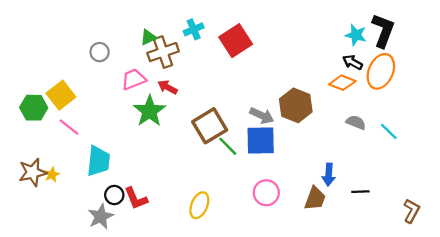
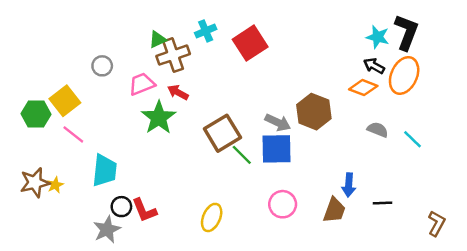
gray circle: (100, 52) -> (102, 66), moved

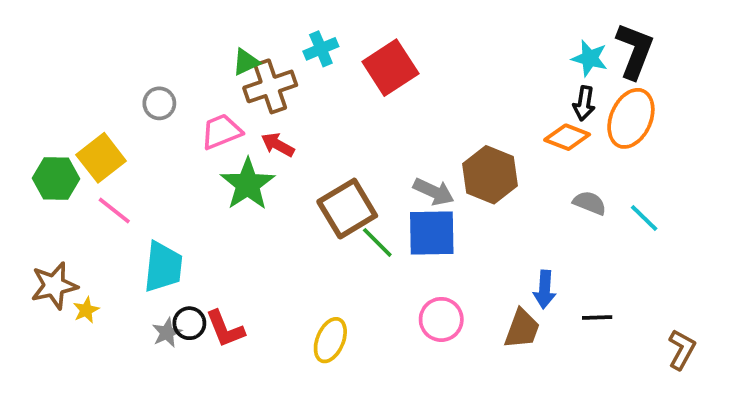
black arrow: (374, 66) -> (584, 103), turned -110
yellow star: (55, 185) -> (86, 310), moved
gray star: (107, 229) -> (167, 333), moved, size x0.7

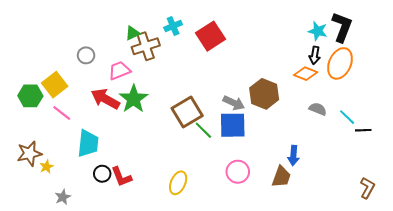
red arrow: (278, 145) -> (105, 99), moved, size x1.6
black line: (597, 318) -> (363, 130), moved
gray star: (167, 333) -> (63, 197), moved

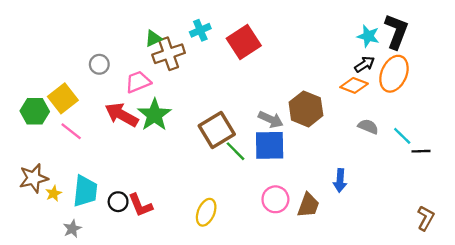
black arrow: (315, 55) -> (365, 64), turned -132
cyan trapezoid: (88, 143) -> (85, 191), moved
brown trapezoid: (281, 177) -> (308, 205), moved

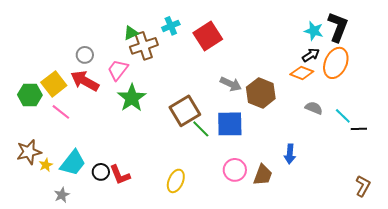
pink trapezoid: (138, 82) -> (118, 70), turned -30
red arrow: (122, 115) -> (85, 81), moved
gray arrow: (271, 119) -> (231, 84), moved
cyan trapezoid: (85, 191) -> (73, 163), turned 32

